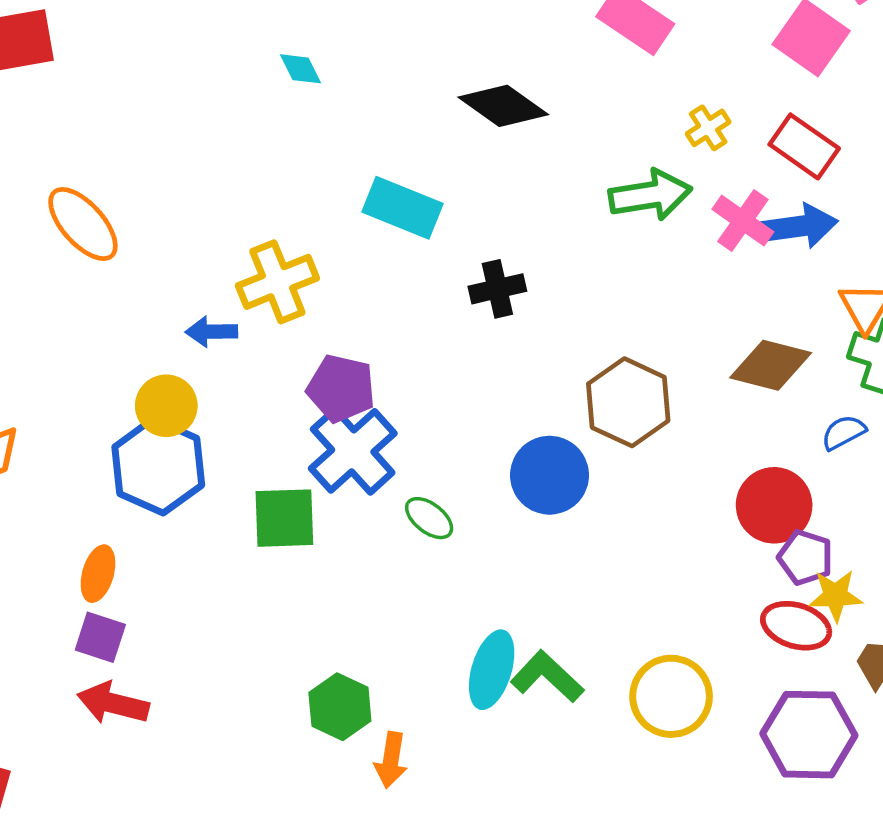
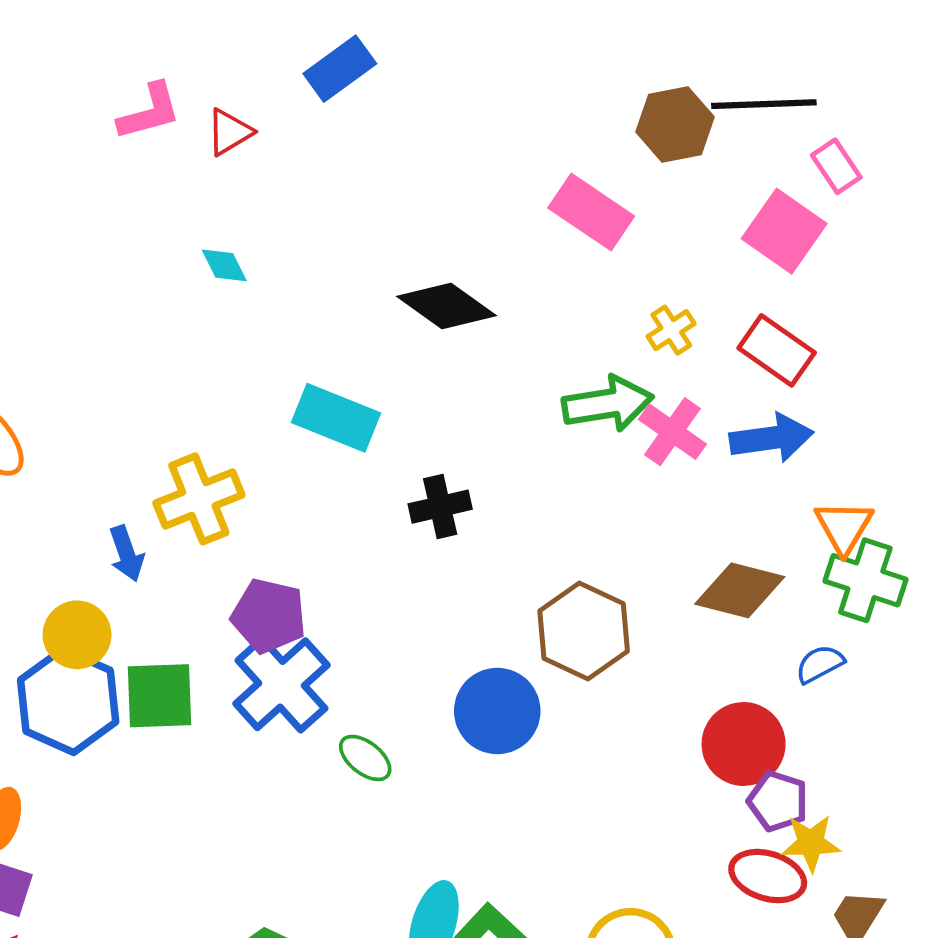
pink cross: (743, 221) -> (672, 432), moved
blue arrow: (211, 332) -> (127, 554), turned -108
green square: (284, 518) -> (160, 696), moved

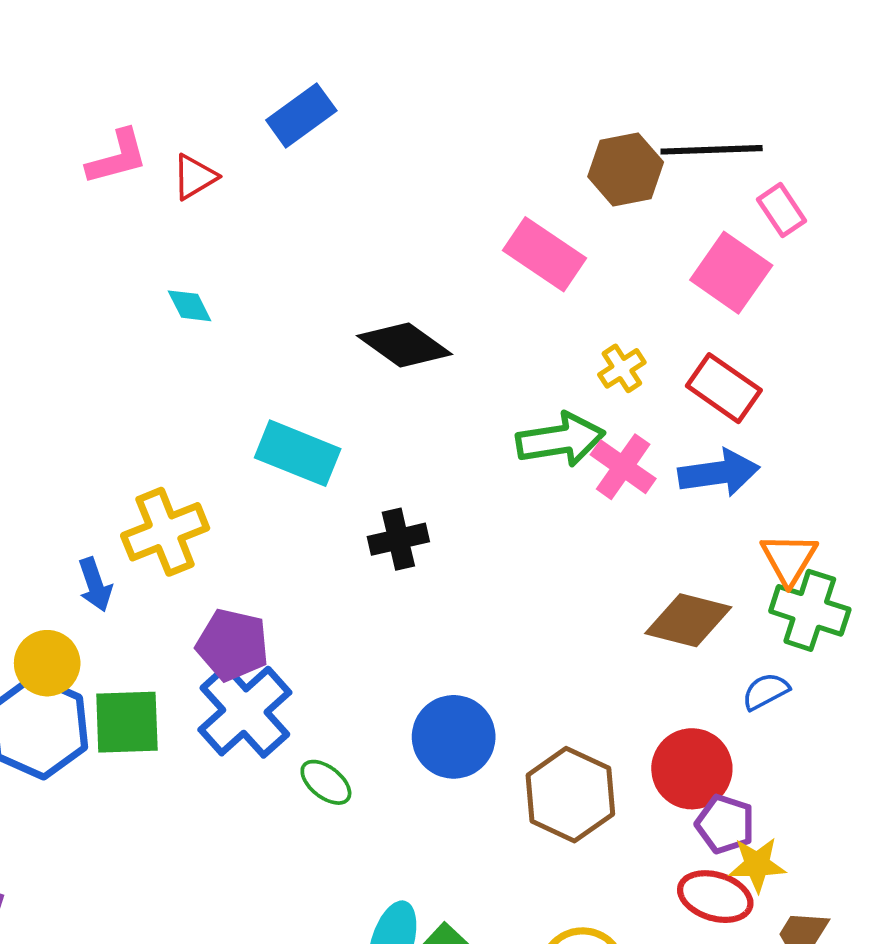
brown hexagon: (584, 631) -> (570, 795), moved

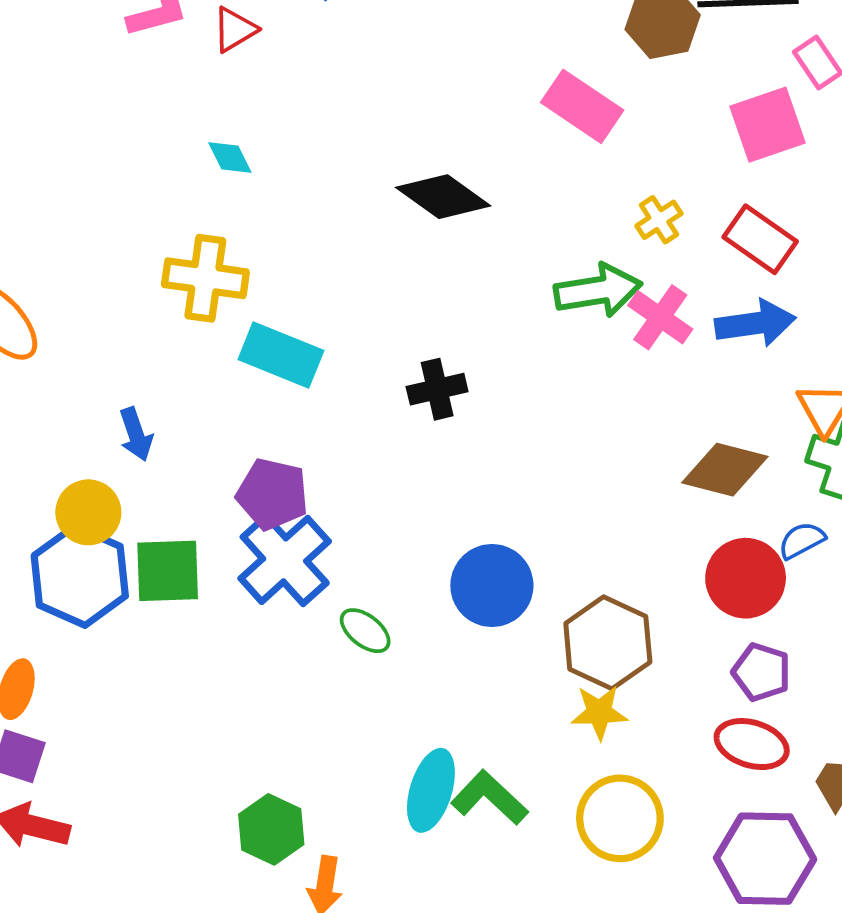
pink square: (731, 273) -> (767, 125), turned 36
cyan rectangle: (298, 453) -> (281, 355), moved
yellow cross: (165, 532) -> (205, 278), moved, turned 30
red circle: (692, 769) -> (746, 578), moved
yellow star: (757, 865) -> (599, 712), moved

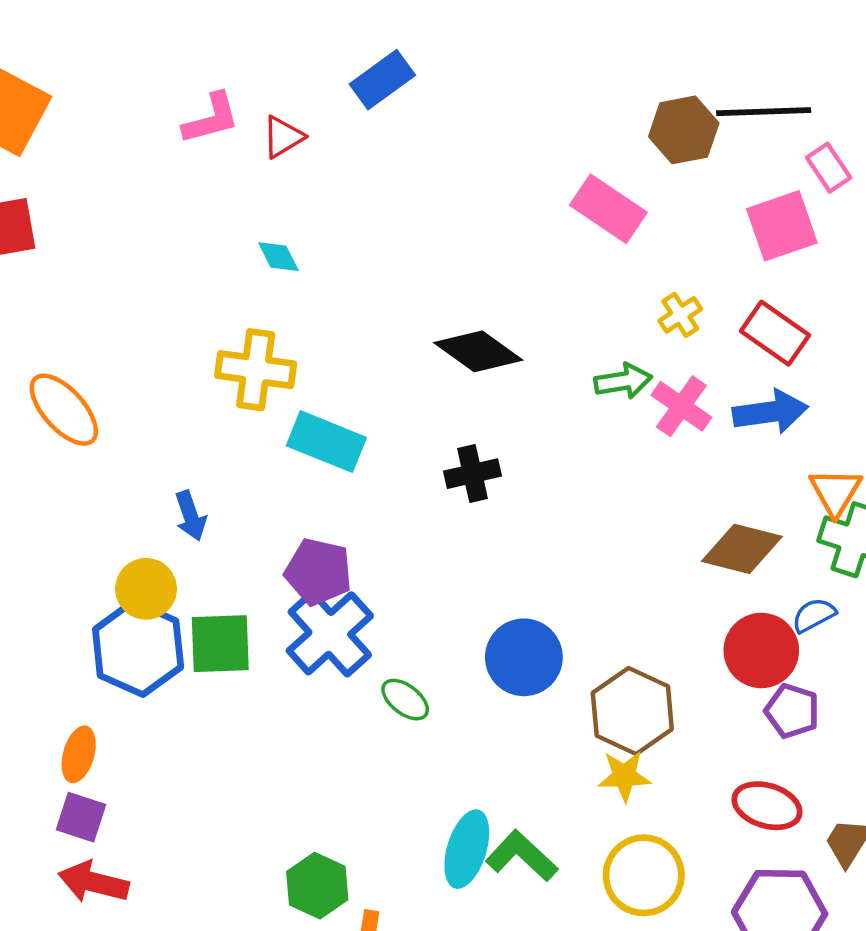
black diamond: (443, 197) -> (478, 351), moved
green arrow: (598, 290) -> (623, 381), size x0.7
purple pentagon: (761, 672) -> (792, 711), moved

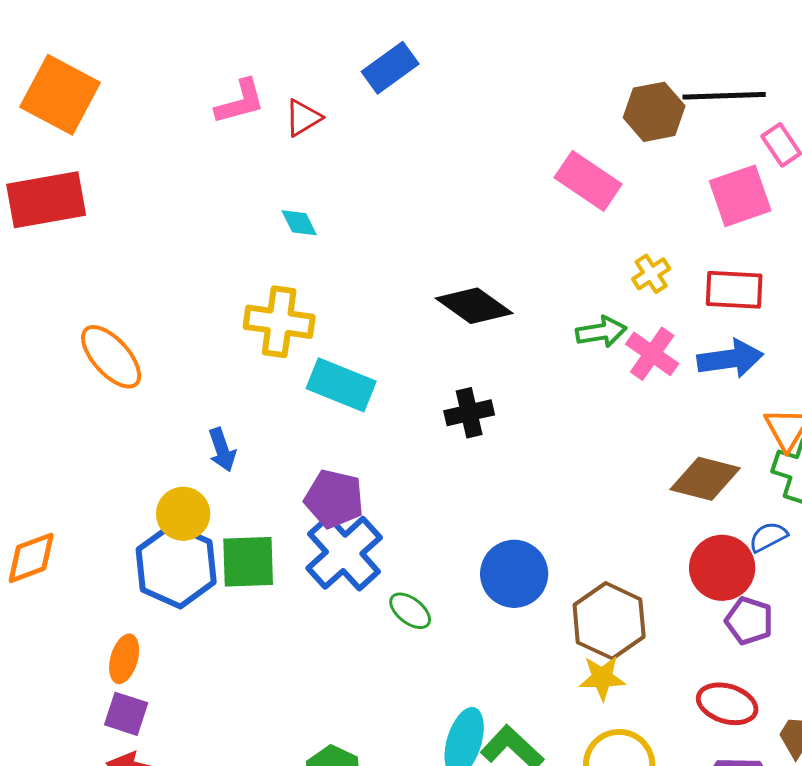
red rectangle: (775, 333) -> (734, 290), turned -32

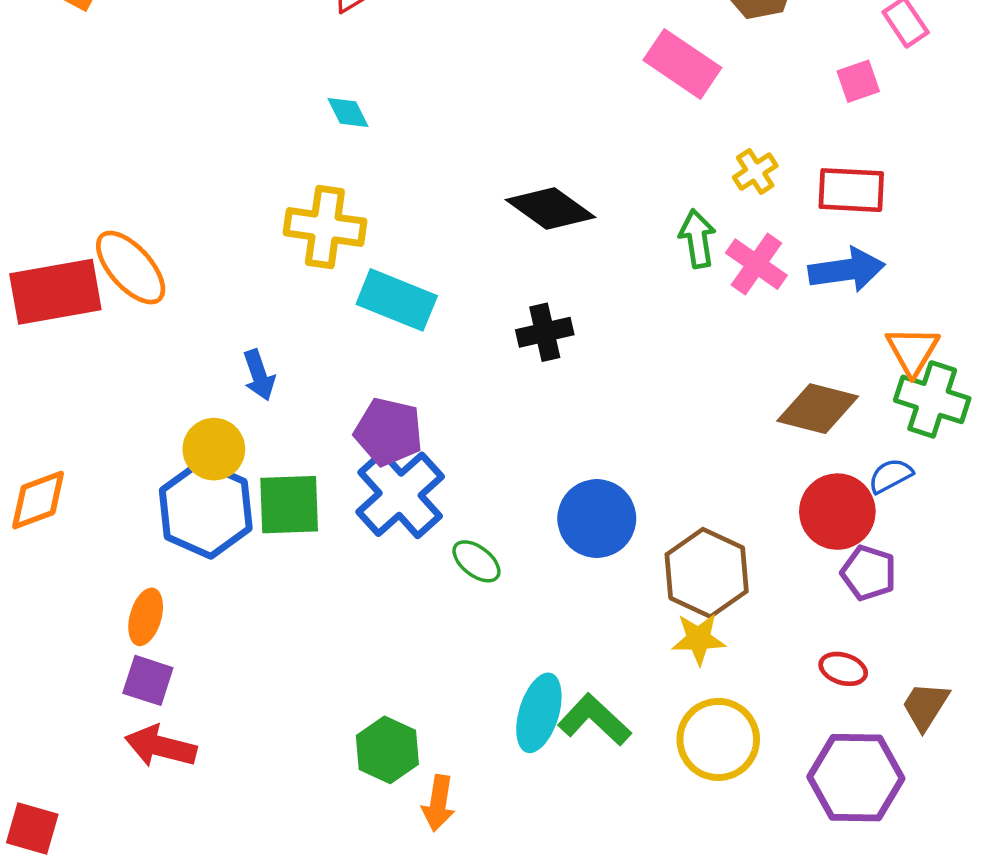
pink square: (740, 196) -> (858, 81), size x0.6
red rectangle: (46, 200) -> (55, 292), moved
green arrow: (601, 332) -> (697, 239), turned -90
red ellipse: (727, 704) -> (843, 669), size x0.7

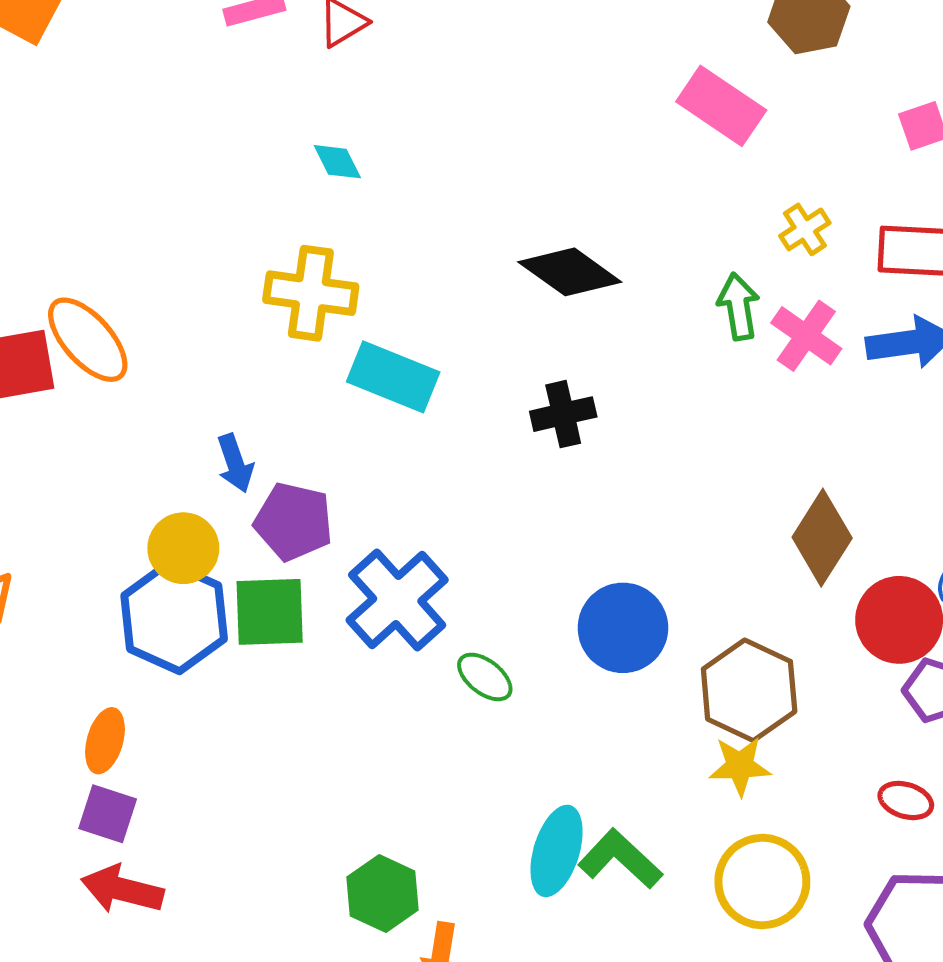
brown diamond: (818, 409) -> (822, 538), moved, turned -72
purple pentagon: (389, 432) -> (294, 522), moved

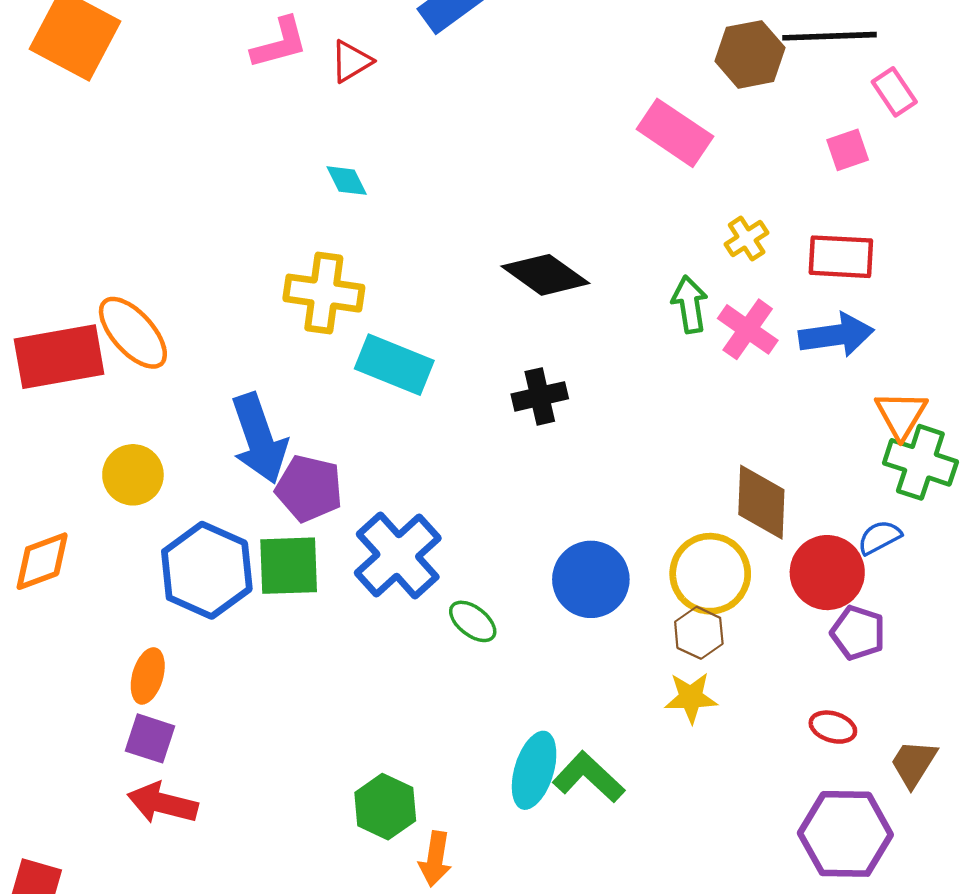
blue arrow: (235, 463) -> (259, 438), size x1.8
brown diamond: (822, 538) -> (761, 502), turned -30
yellow circle: (183, 548) -> (133, 475), moved
brown hexagon: (749, 690) -> (699, 633), size x0.6
yellow circle: (762, 881) -> (710, 574), moved

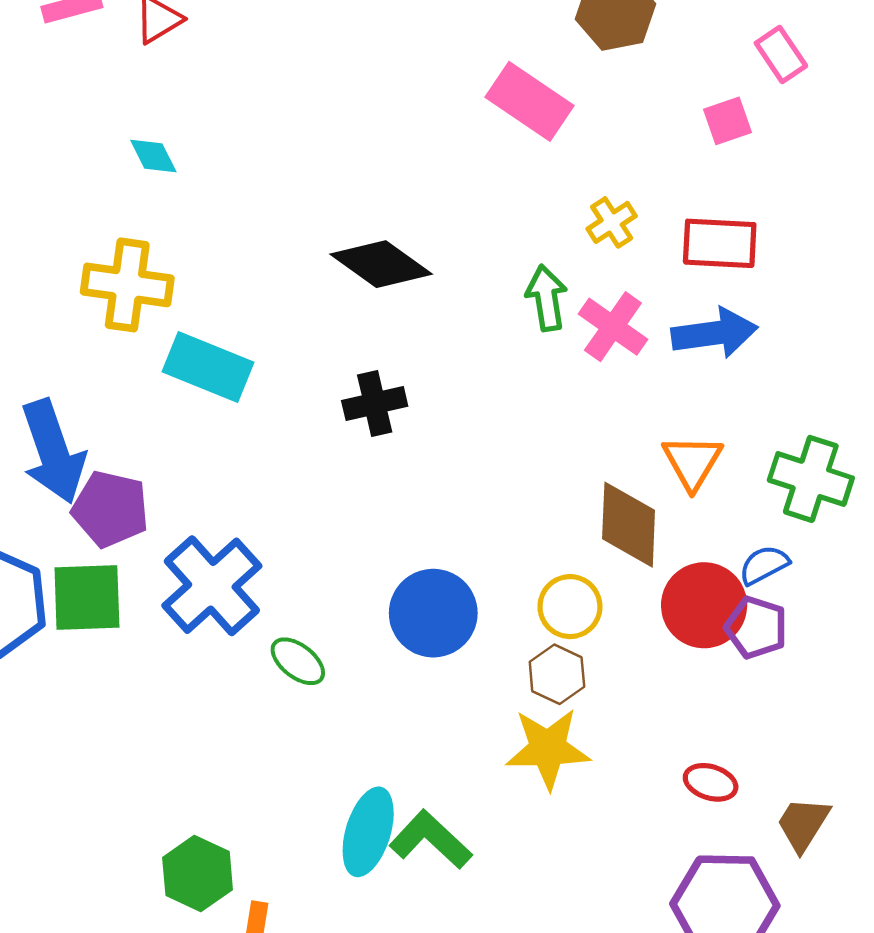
orange triangle: (901, 415) -> (692, 462), moved
yellow circle: (710, 574) -> (570, 607), size x0.7
purple pentagon: (858, 633) -> (756, 627), moved
yellow star: (691, 698) -> (548, 749), size x1.4

